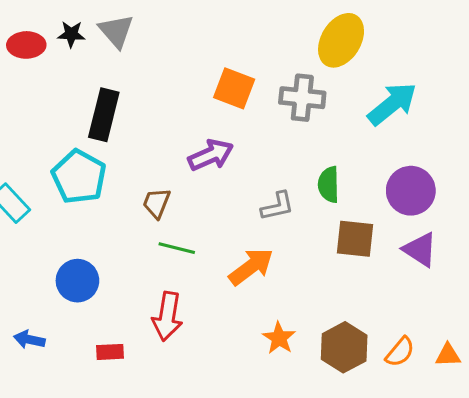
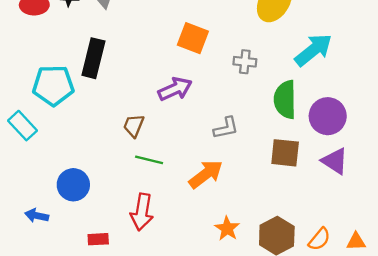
gray cross: (302, 98) -> (245, 62), moved, size x0.7
cyan pentagon: (79, 177) -> (53, 85), moved, turned -30
green semicircle: (329, 185) -> (285, 100), moved, size x1.4
blue arrow: (29, 340) -> (37, 216), moved

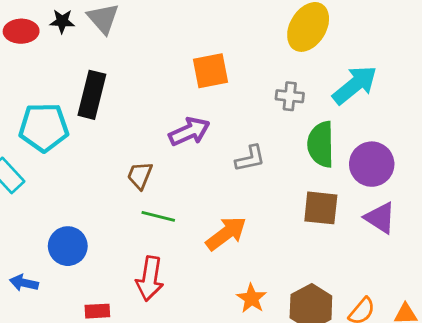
orange square: (193, 38) -> (211, 71), turned -32
gray cross: (245, 62) -> (290, 96), moved
gray L-shape: (226, 128) -> (250, 158), moved

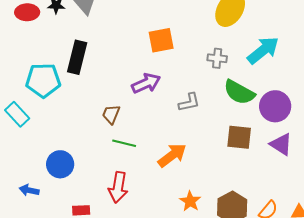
green semicircle: (321, 144) -> (239, 92), turned -60

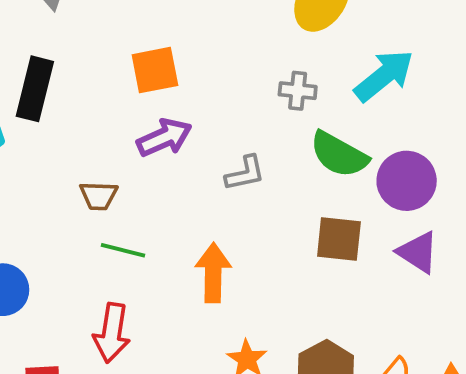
orange square: (161, 40) -> (155, 70), moved
brown trapezoid: (111, 114) -> (99, 196), turned -110
orange arrow: (172, 155) -> (213, 273), turned -52

